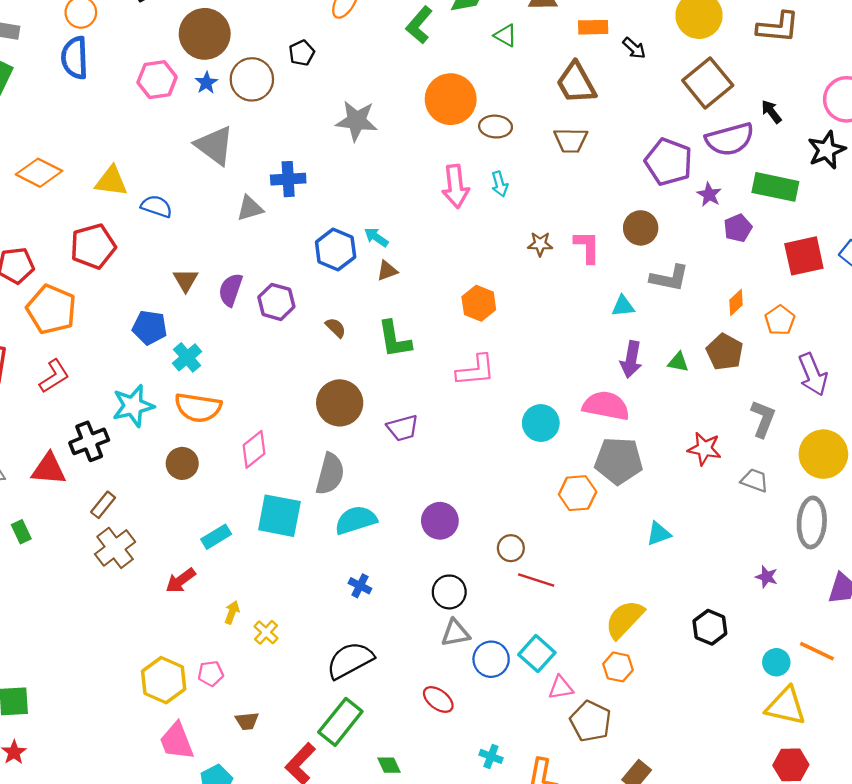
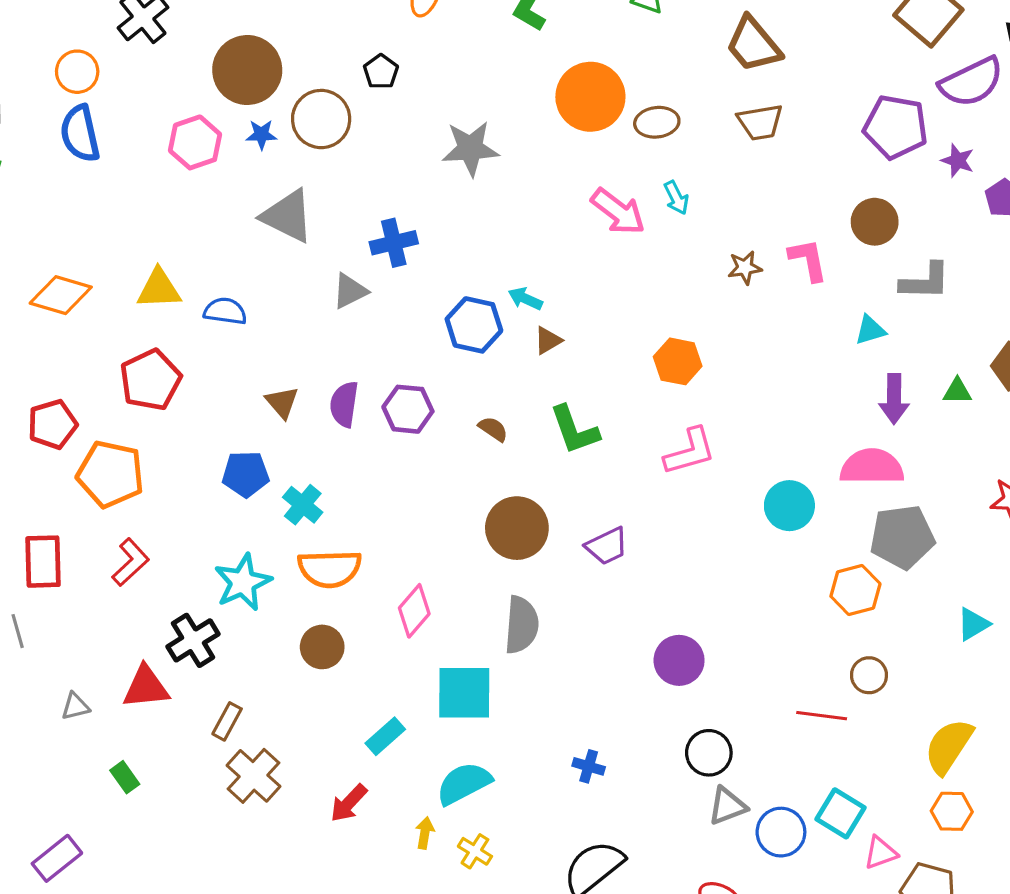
blue star: (206, 83) -> (261, 135), turned -30
pink arrow: (455, 186) -> (618, 212), turned -36
cyan semicircle: (356, 520) -> (464, 783), moved
brown circle: (511, 548) -> (869, 675), moved

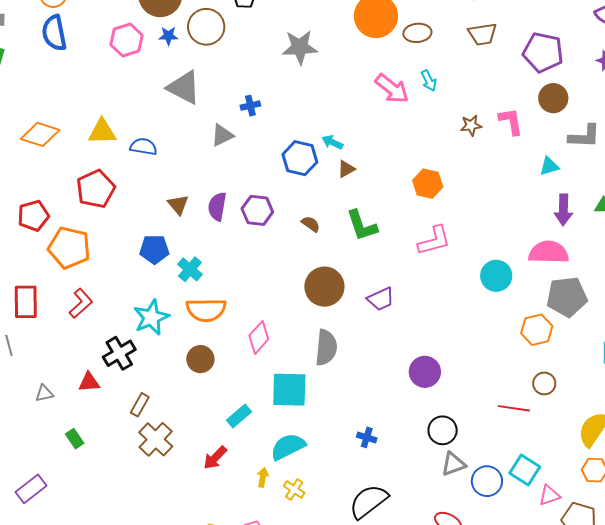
purple pentagon: (896, 127) -> (543, 52), moved
blue cross: (394, 243) -> (250, 106), size x0.7
red triangle: (146, 687) -> (89, 382), size x0.7

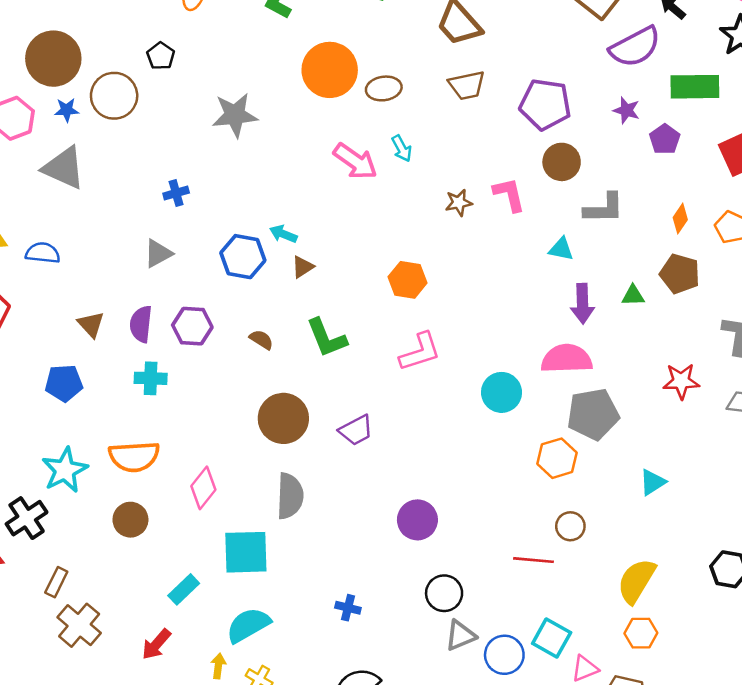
gray triangle: (184, 87) -> (64, 168), moved
gray triangle: (222, 135) -> (158, 253), moved
cyan triangle: (549, 166) -> (561, 249), turned 30
cyan cross: (190, 269) -> (151, 378), moved, turned -35

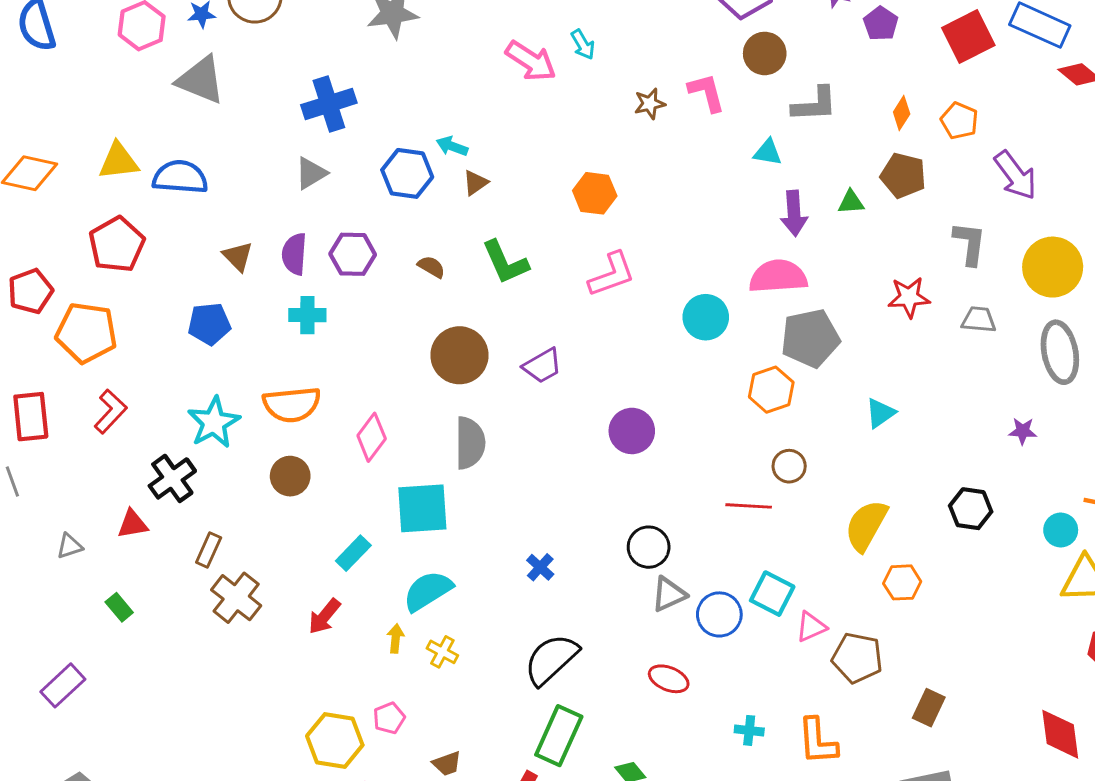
blue cross: (176, 193) -> (329, 104), size x1.8
blue semicircle: (43, 253) -> (180, 177), size x1.4
purple circle: (417, 520) -> (632, 431), moved
blue cross: (348, 608) -> (540, 567), turned 30
orange hexagon: (641, 633) -> (902, 582), moved

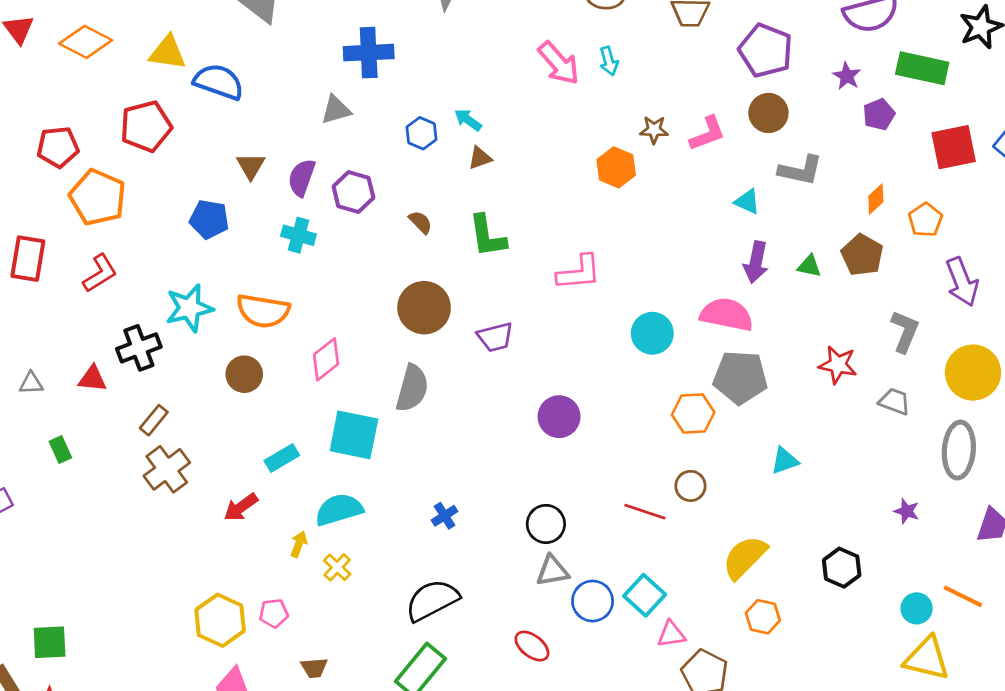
pink L-shape: (707, 92) -> (707, 134), turned 69
blue hexagon: (407, 173) -> (421, 133), size x0.7
orange hexagon: (595, 193) -> (616, 167), moved

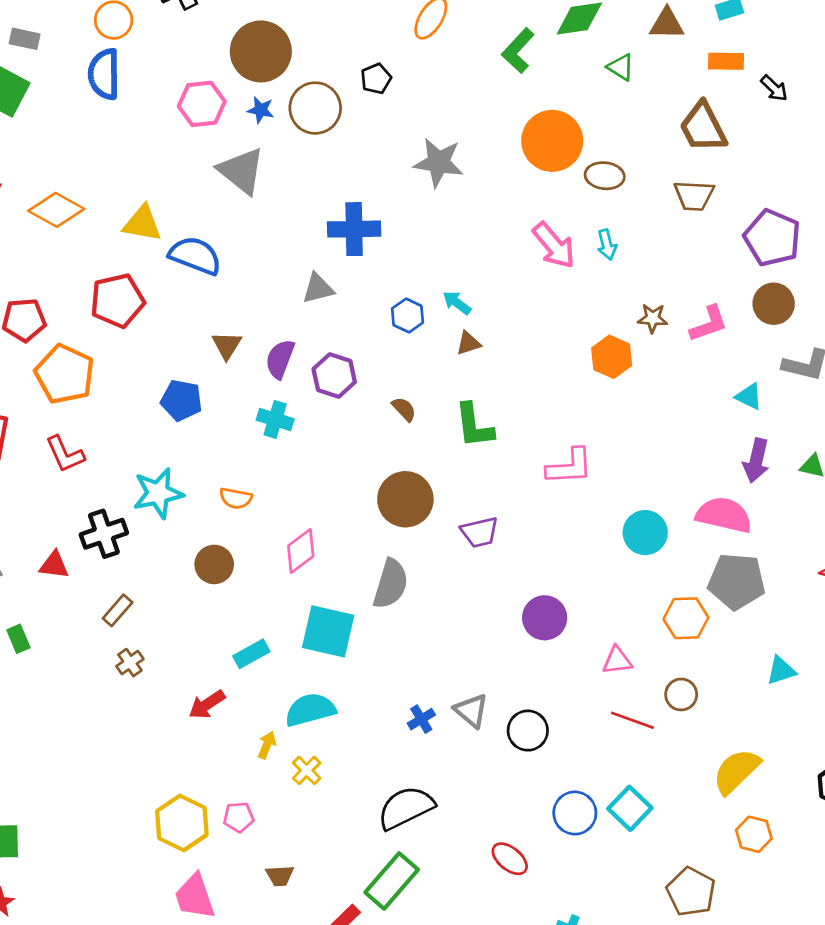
red L-shape: (100, 273) -> (65, 454), turned 96
orange semicircle: (263, 311) -> (236, 498), size x0.6
brown cross: (167, 469) -> (130, 663), size x0.6
gray triangle: (552, 571) -> (471, 711), moved, turned 48
pink triangle: (671, 634) -> (617, 660), moved

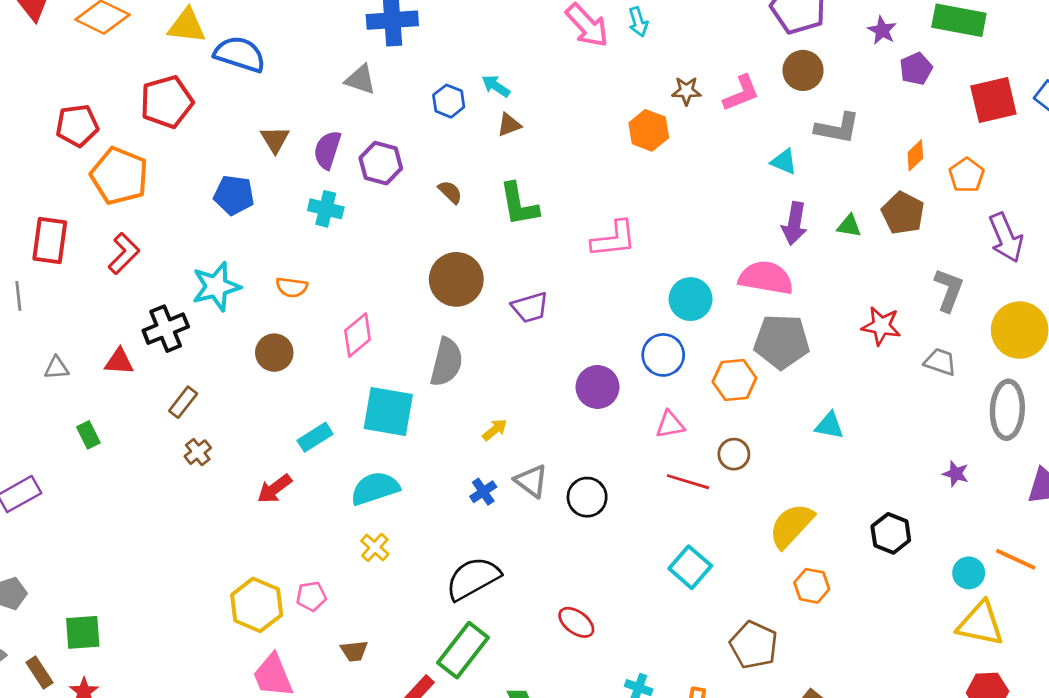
gray triangle: (318, 288) -> (360, 80), turned 36
red L-shape: (65, 454) -> (124, 253), turned -108
cyan triangle: (781, 671) -> (829, 426), turned 32
yellow arrow: (267, 745) -> (495, 430), moved, turned 32
blue circle: (575, 813) -> (663, 355), moved

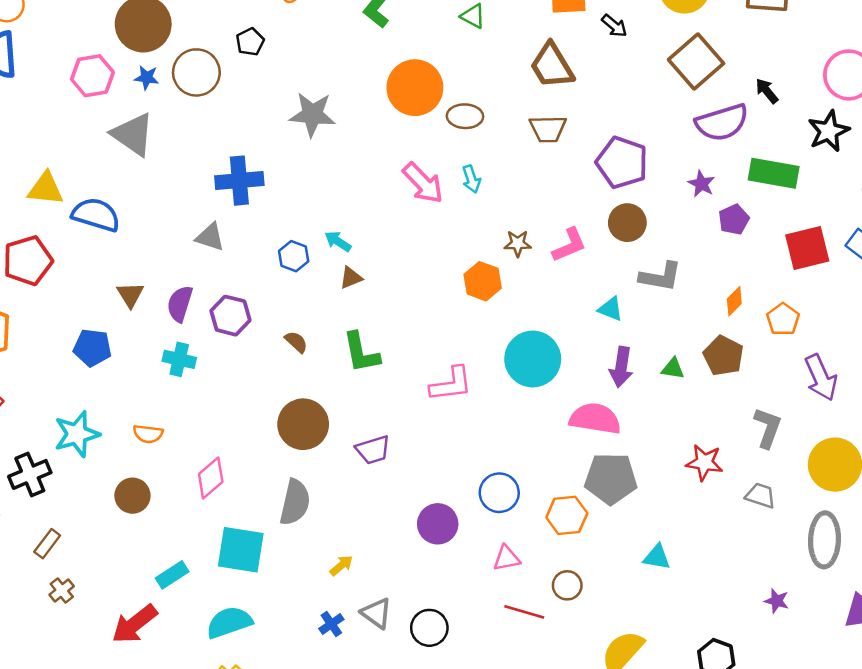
cyan circle: (690, 299) -> (533, 359), moved, size x1.4
red arrow: (275, 489) -> (135, 624), size x1.4

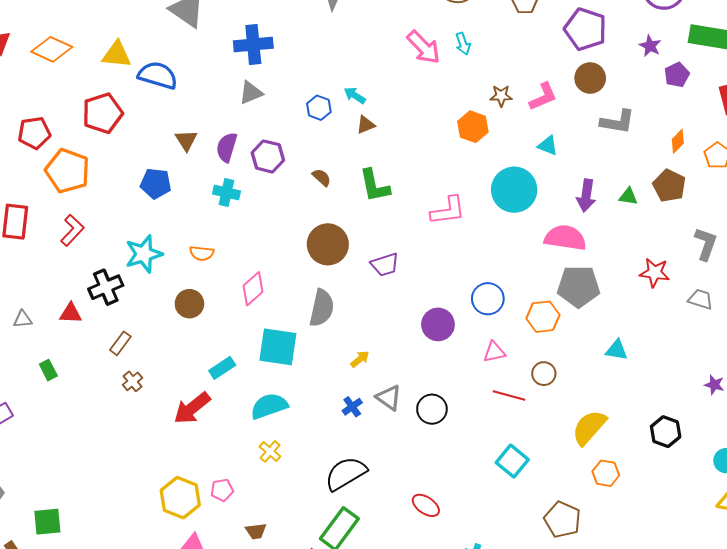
blue cross: (239, 181) -> (253, 45), moved
gray triangle: (210, 237) -> (251, 93), turned -40
cyan triangle: (610, 309) -> (548, 146), moved

